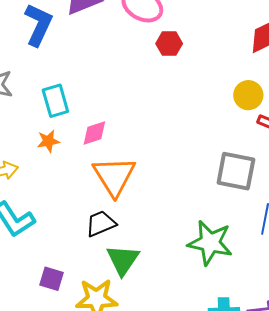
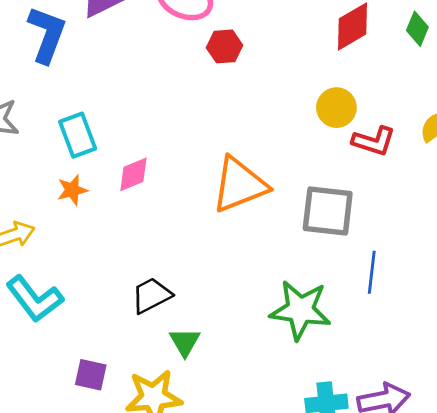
orange triangle: (114, 176) -> (239, 185), moved, turned 45
green triangle: (123, 260) -> (185, 342), size x0.7

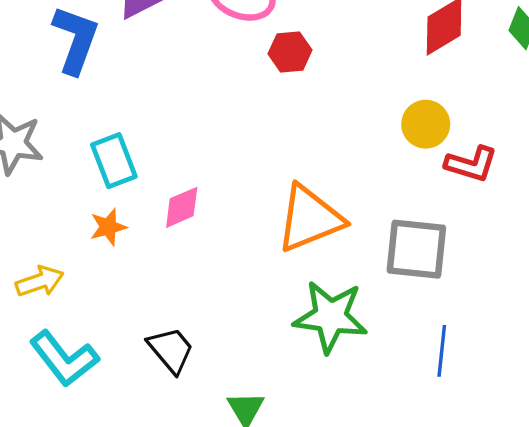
blue line: (372, 272) -> (442, 351), moved
black trapezoid: (151, 295) -> (171, 350), moved, turned 78
green star: (300, 310) -> (331, 317), moved

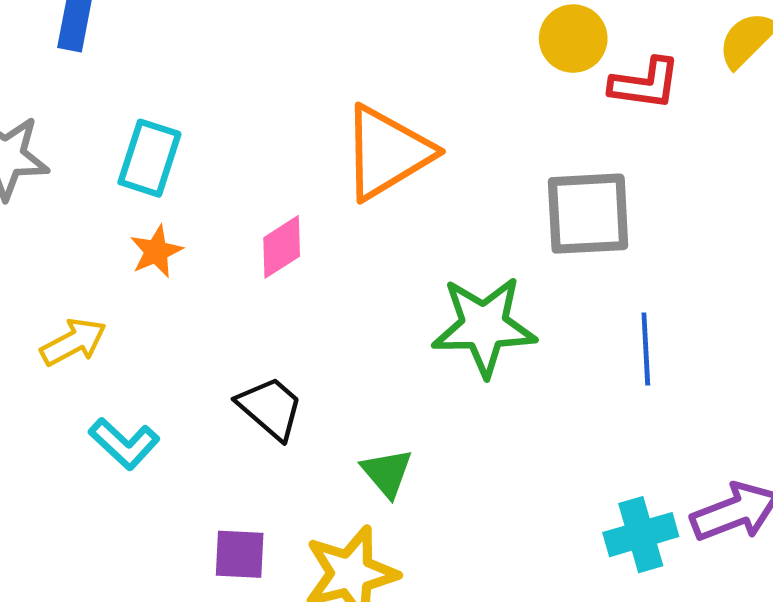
cyan rectangle: (114, 161) -> (149, 158), turned 48
pink diamond: (182, 207) -> (282, 247), moved
orange triangle: (310, 218) -> (387, 153), moved
cyan L-shape: (64, 359) -> (124, 444), size x0.7

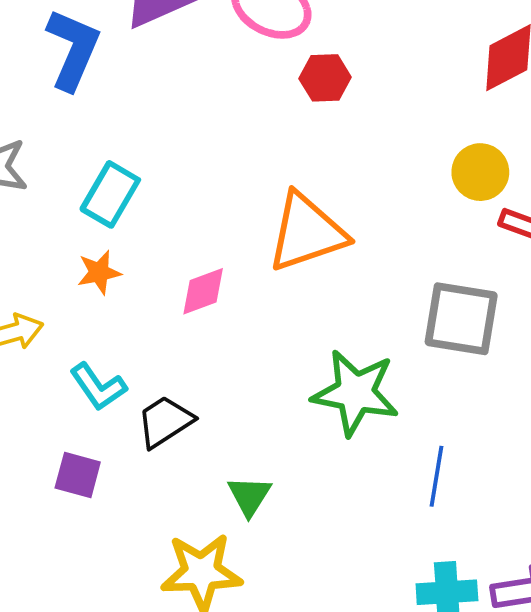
blue line: (646, 349) -> (436, 476), moved
black trapezoid: (270, 408) -> (165, 422), turned -86
cyan L-shape: (124, 444) -> (98, 387), moved
purple square: (240, 554) -> (78, 475), moved

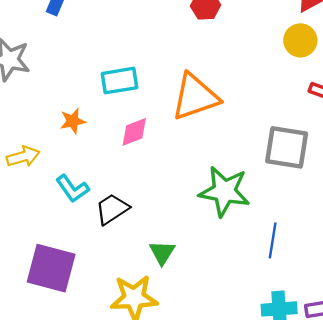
yellow circle: (480, 172) -> (300, 40), moved
cyan rectangle: (110, 194) -> (120, 81), moved, turned 51
purple square: (78, 475) -> (51, 268), moved, size x1.8

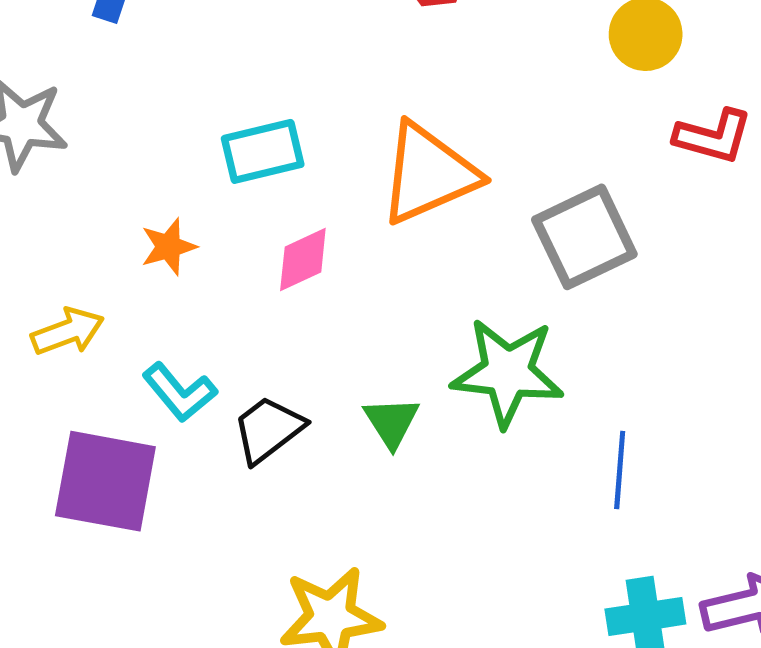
gray square: (287, 147) -> (584, 237), moved, turned -30
green triangle: (162, 253) -> (392, 422), moved
purple square: (51, 268) -> (105, 481), moved

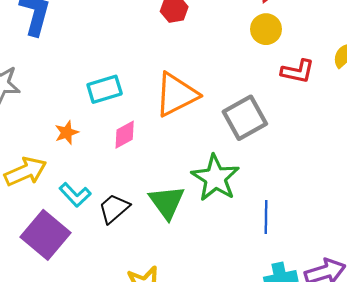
yellow arrow: (68, 332) -> (25, 172), size x1.4
green star: (508, 372) -> (215, 178), turned 30
green triangle: (392, 422) -> (167, 202), size x1.5
purple square: (105, 481) -> (45, 235), turned 33

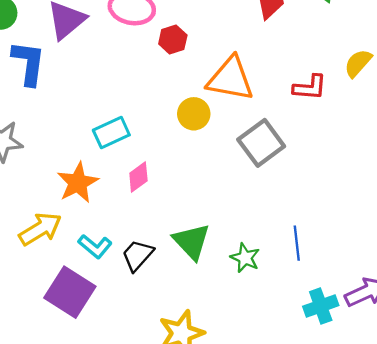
yellow circle: (266, 29) -> (194, 114), moved
orange triangle: (176, 95) -> (230, 79), moved, turned 45
orange star: (67, 133) -> (78, 183), size x1.6
green star: (215, 178) -> (245, 258), moved, size x0.6

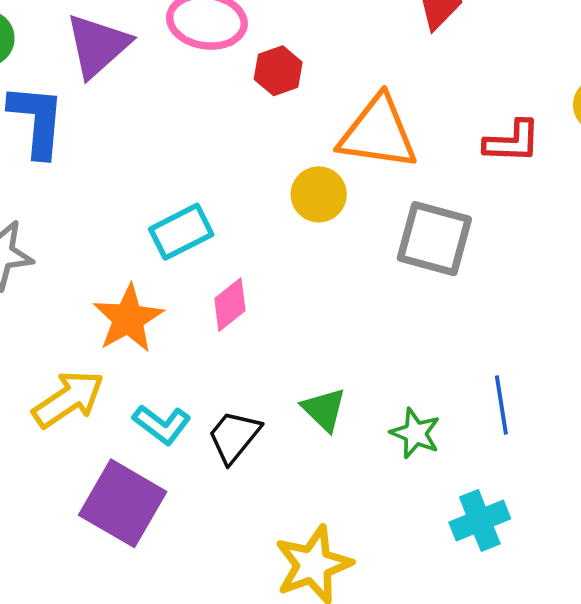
gray square: (261, 143) -> (434, 239), turned -36
green triangle: (192, 241) -> (324, 409), size x0.7
cyan cross: (321, 306) -> (480, 520), moved

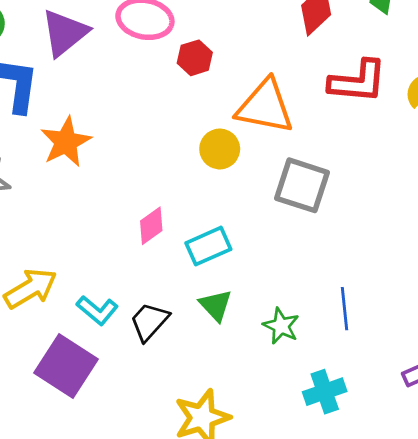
red L-shape: (512, 142) -> (358, 81), moved, size x1.4
cyan rectangle: (181, 232) -> (208, 246), moved
orange star: (128, 319) -> (66, 142), moved

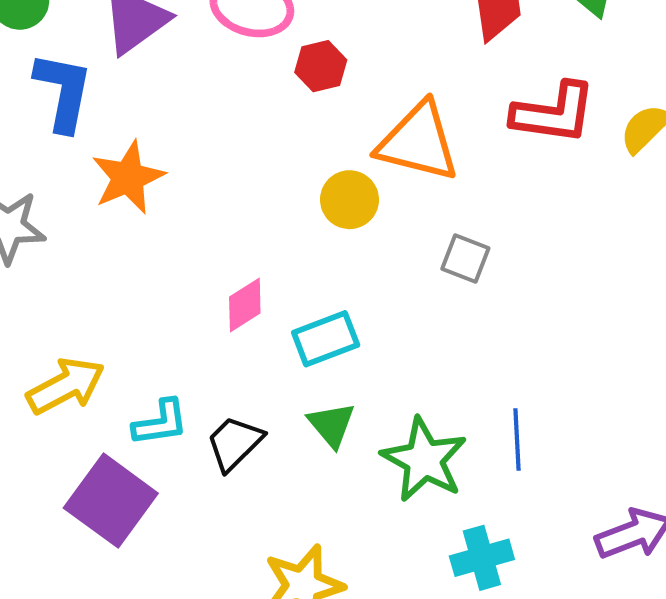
gray square: (302, 185) -> (465, 259), size x0.6
cyan L-shape: (97, 310) -> (161, 423), turned -51
green star: (281, 326) -> (424, 460), size x1.6

